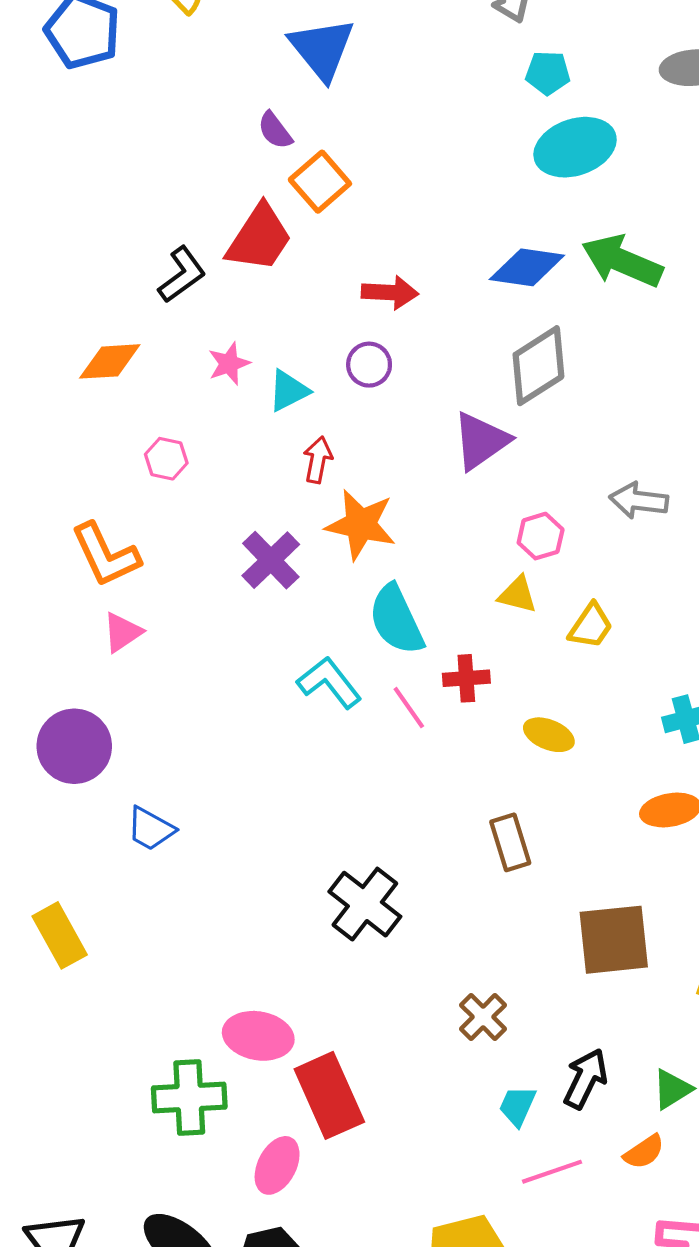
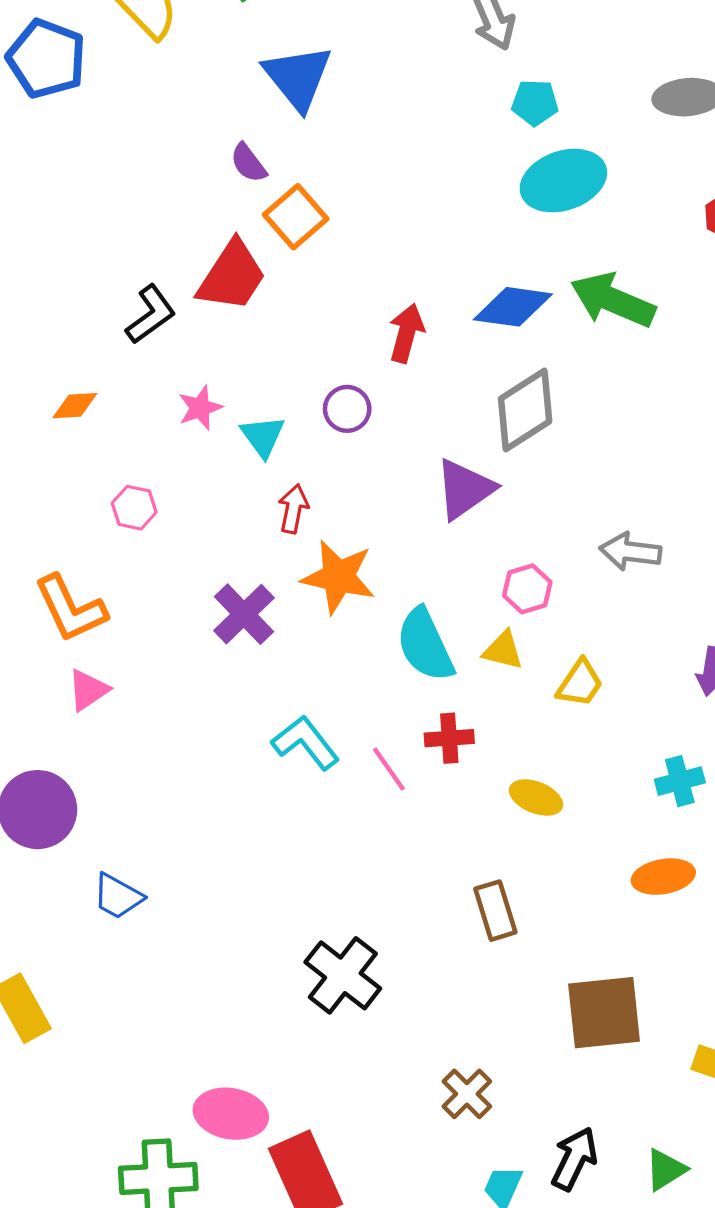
red arrow: (390, 292) -> (406, 333), moved, turned -78
orange diamond: (110, 361) -> (75, 406), size x0.7
cyan triangle: (289, 391) -> (263, 436), turned -39
cyan semicircle: (396, 620) -> (425, 645), moved

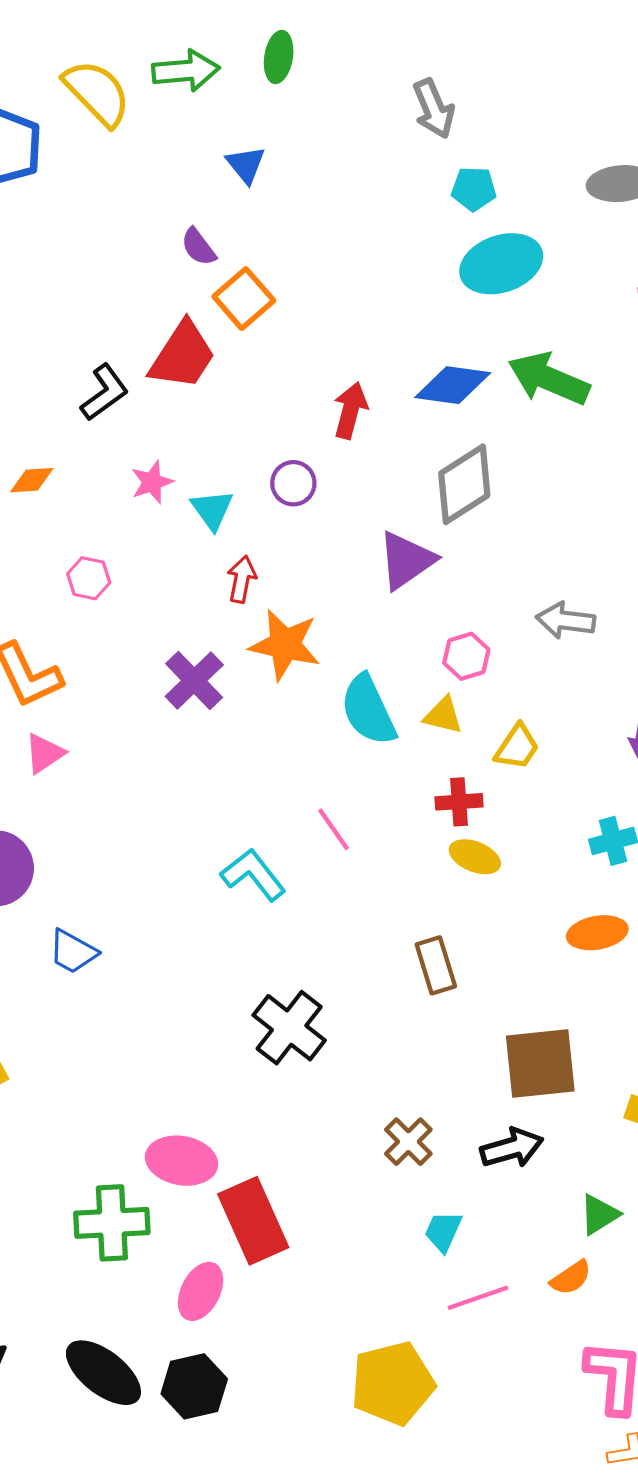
blue triangle: (298, 77) -> (246, 165), size x0.6
red cross: (449, 738) -> (459, 802), moved
cyan L-shape: (305, 743) -> (253, 875), moved
black arrow: (574, 1159) -> (512, 1148), moved, turned 48

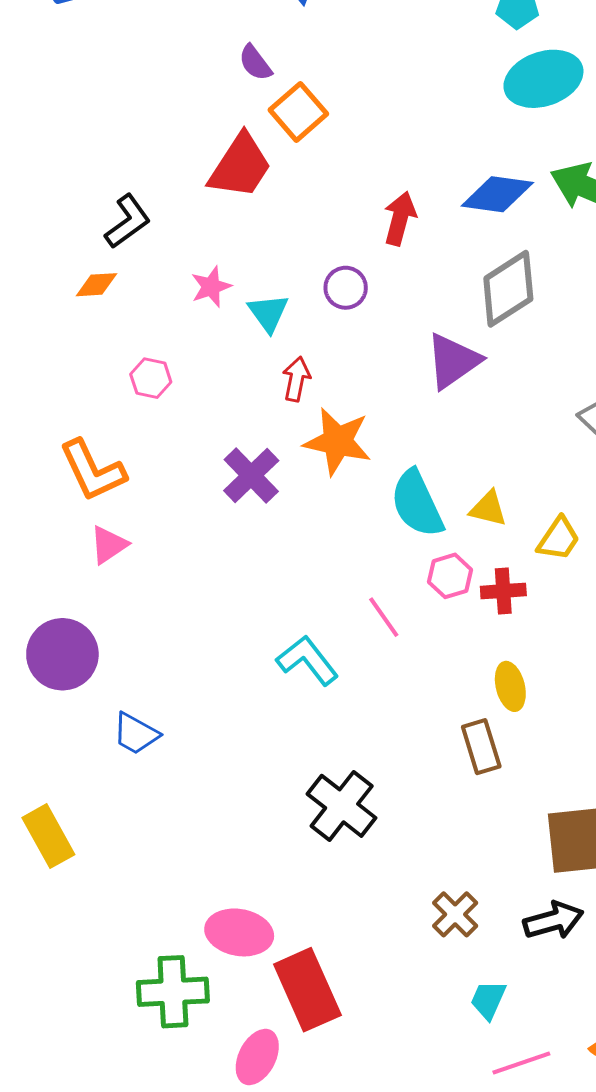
black L-shape: (104, 392) -> (128, 221), moved
pink hexagon: (466, 656) -> (450, 576), moved
yellow ellipse: (475, 857) -> (510, 686), moved, turned 54

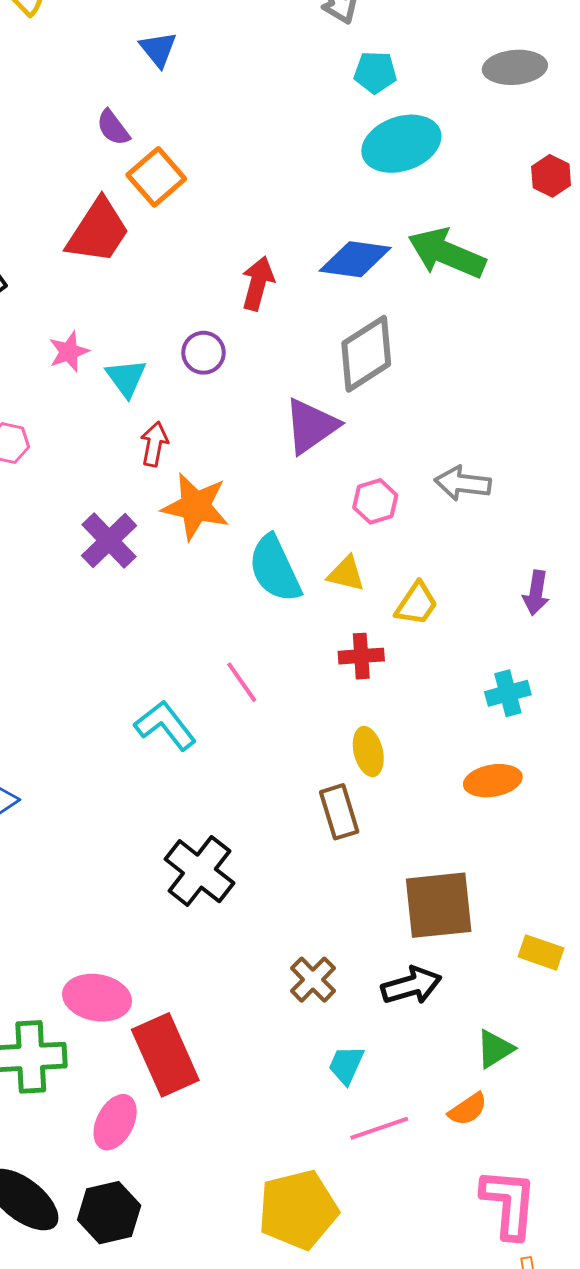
pink hexagon: (450, 576) -> (375, 501), moved

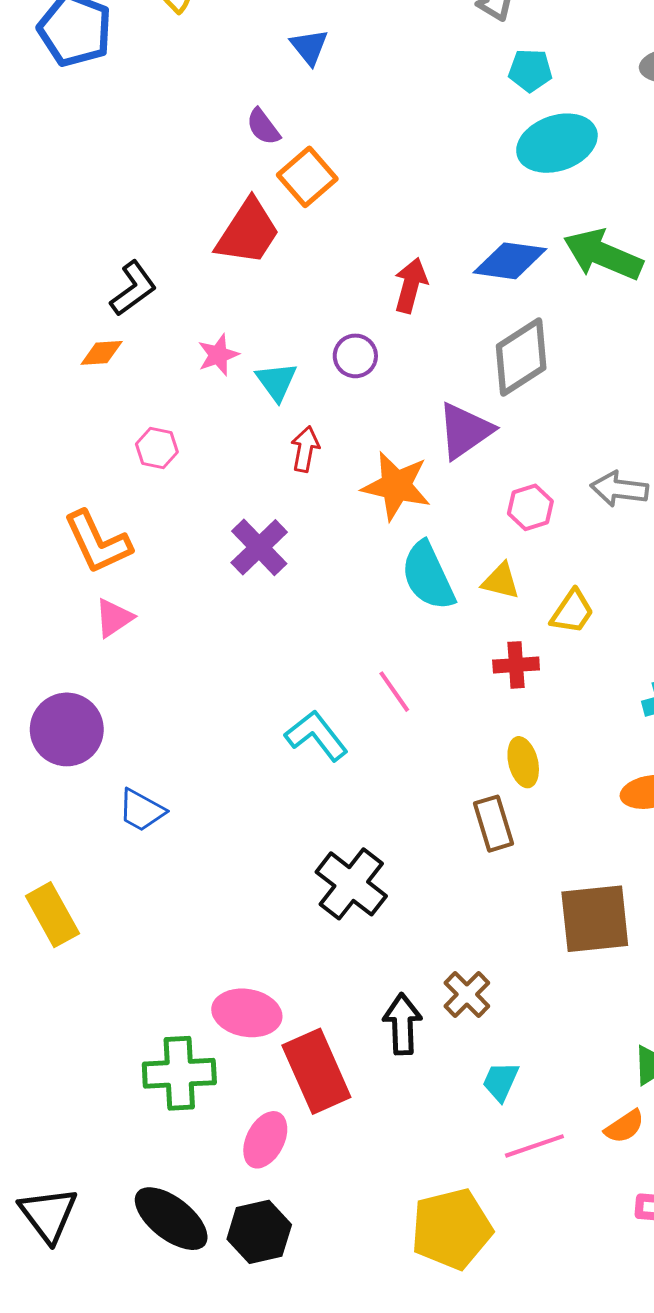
orange star: (195, 506) -> (396, 486), moved
black arrow: (411, 986) -> (402, 1024), moved, turned -76

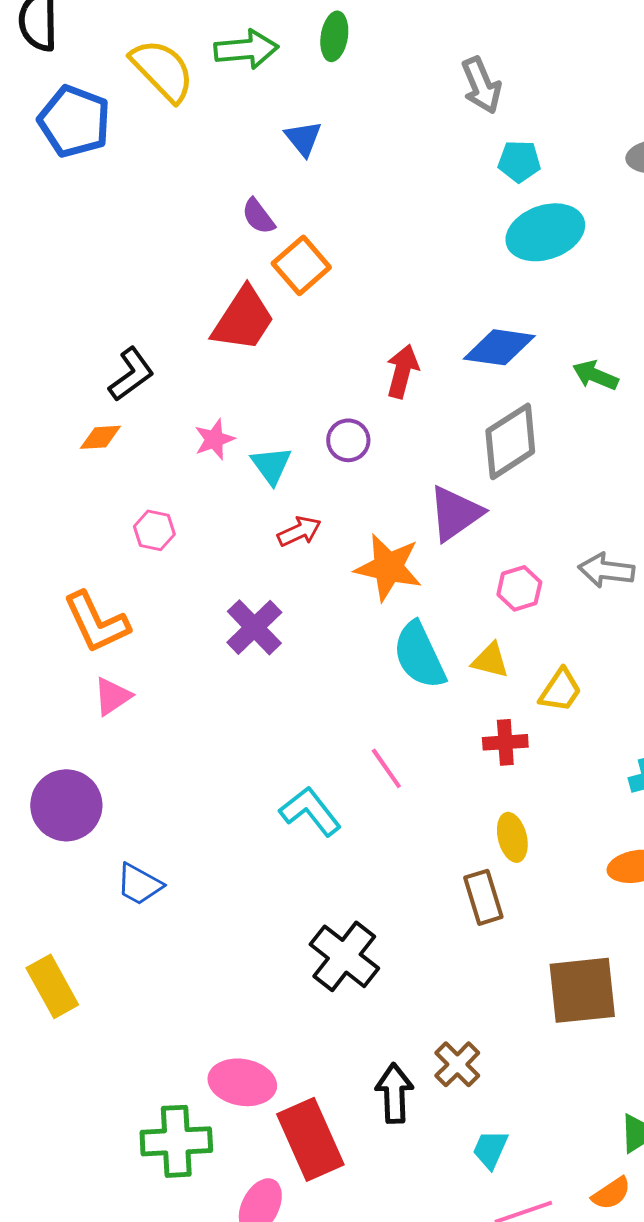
green arrow: (603, 255) -> (595, 375), moved, size x0.6
red arrow: (305, 449) -> (299, 531), turned 54

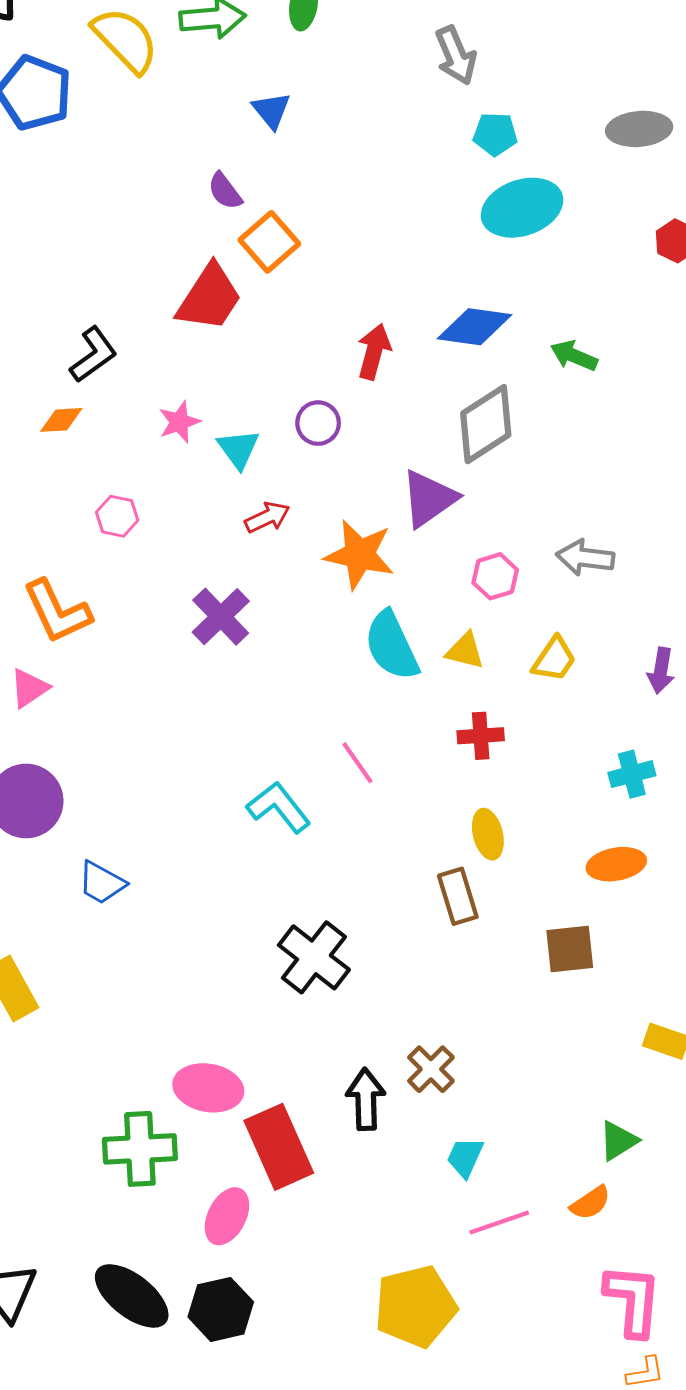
yellow trapezoid: (560, 690) -> (554, 659), moved
pink triangle: (112, 696) -> (29, 688), moved
brown square: (582, 990) -> (570, 949), moved, size x0.7

